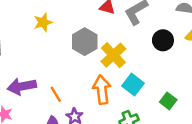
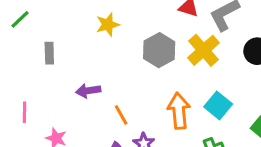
yellow cross: (113, 55) -> (204, 50), moved
purple arrow: (22, 86) -> (88, 91), moved, size x0.7

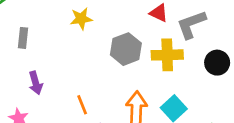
yellow cross: (204, 50) -> (167, 55), turned 32
purple arrow: (88, 91) -> (36, 83), moved, turned -105

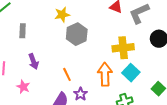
gray hexagon: (126, 49) -> (77, 34), moved
yellow cross: (167, 55) -> (123, 48), moved

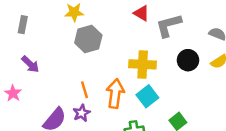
purple arrow: (33, 61) -> (30, 64), turned -35
orange line: (67, 74) -> (84, 90), moved

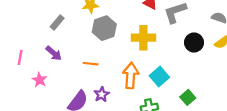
gray rectangle: (23, 25) -> (57, 22), moved, turned 32
yellow cross: (143, 64) -> (143, 38), moved
orange line: (84, 90) -> (91, 64), moved, turned -64

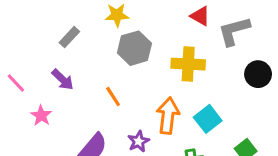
pink line: (20, 57) -> (16, 83), turned -56
orange line: (91, 64) -> (113, 97), turned 48
purple star: (102, 94) -> (138, 141), moved

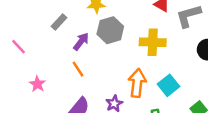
purple arrow: (63, 80) -> (81, 41), moved, turned -96
pink line: (16, 83) -> (19, 47), moved
orange line: (113, 97) -> (78, 69), moved

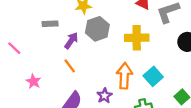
gray rectangle: (59, 22) -> (50, 24), turned 48

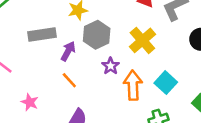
gray rectangle: (50, 24) -> (42, 35), size x1.5
yellow cross: (137, 38) -> (142, 40), turned -35
purple star: (104, 96) -> (111, 66), moved

